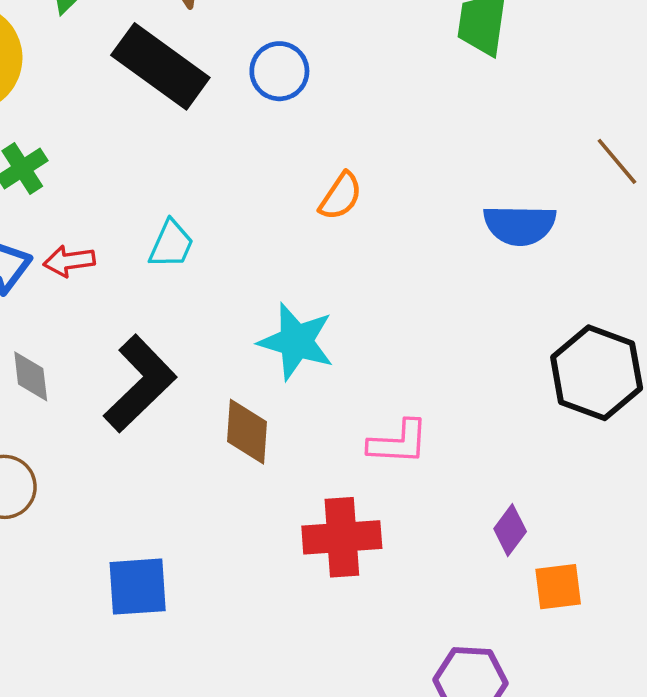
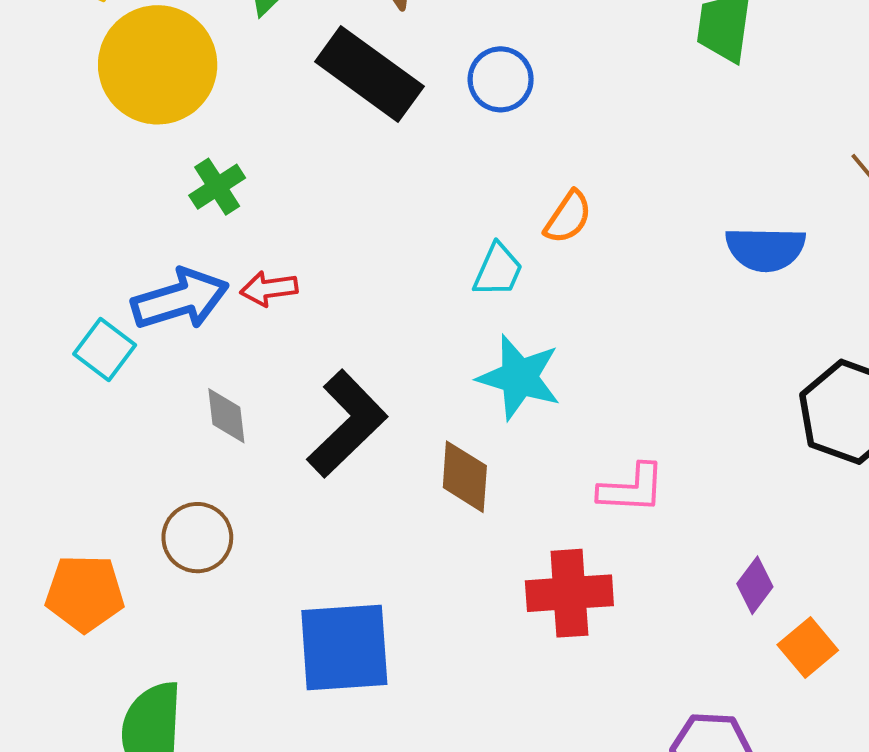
cyan trapezoid: (171, 244) -> (498, 270), moved
blue square: (138, 587) -> (344, 648), size x1.4
orange square: (558, 587) -> (808, 648), turned -33

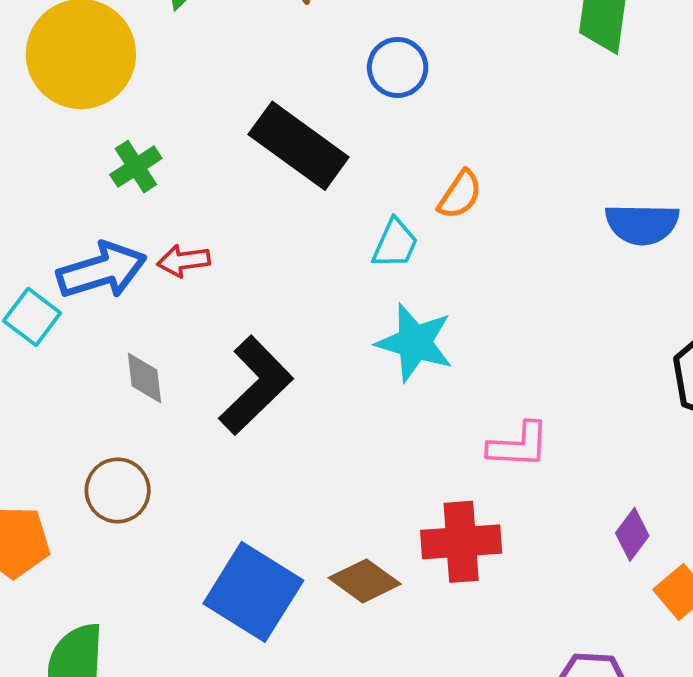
black rectangle: (369, 74) -> (299, 146), moved
brown diamond: (465, 477) -> (365, 581), moved, turned -58
blue square: (344, 648) -> (253, 592), turned 36

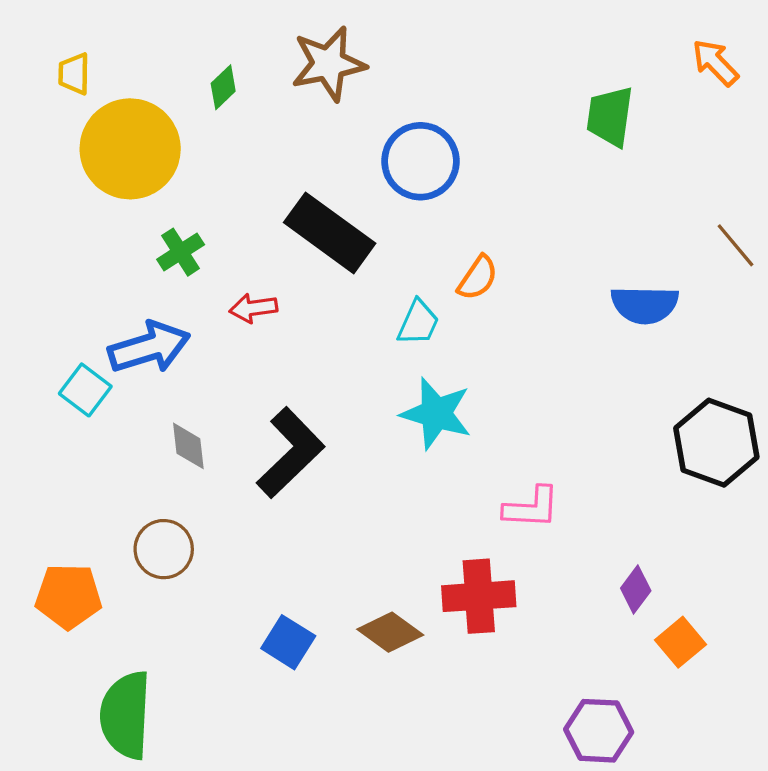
blue circle: (398, 67) -> (420, 161), size x1.4
red arrow: (184, 261) -> (253, 308), moved
blue square: (253, 592) -> (288, 642), size x0.6

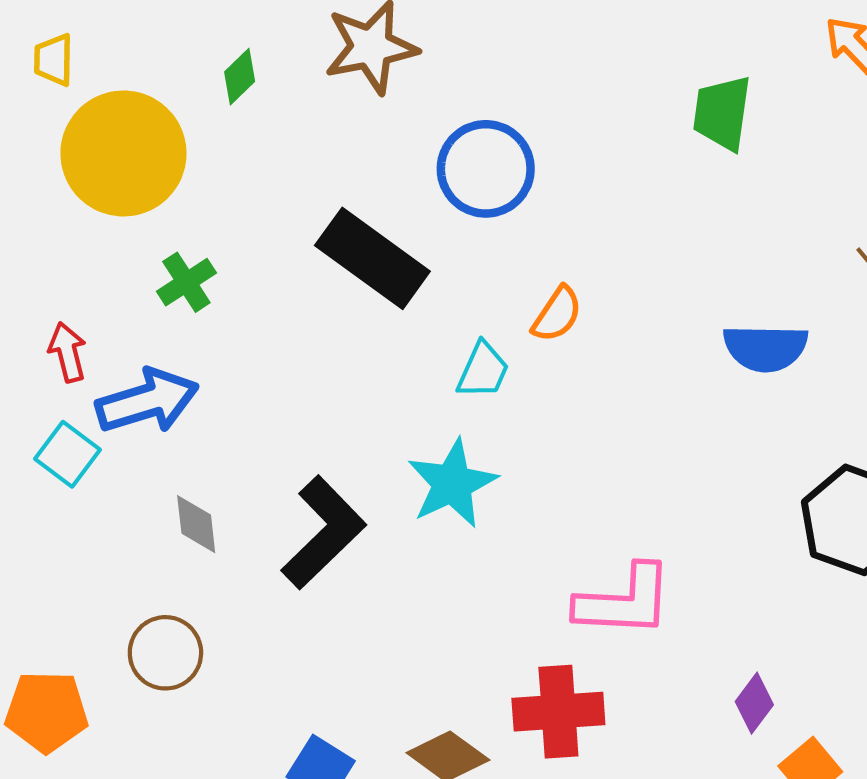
red arrow: (253, 308) -> (68, 352), moved, turned 84
cyan star: (436, 413) -> (452, 484), moved, turned 30
pink L-shape: (531, 508) -> (624, 601), size x1.4

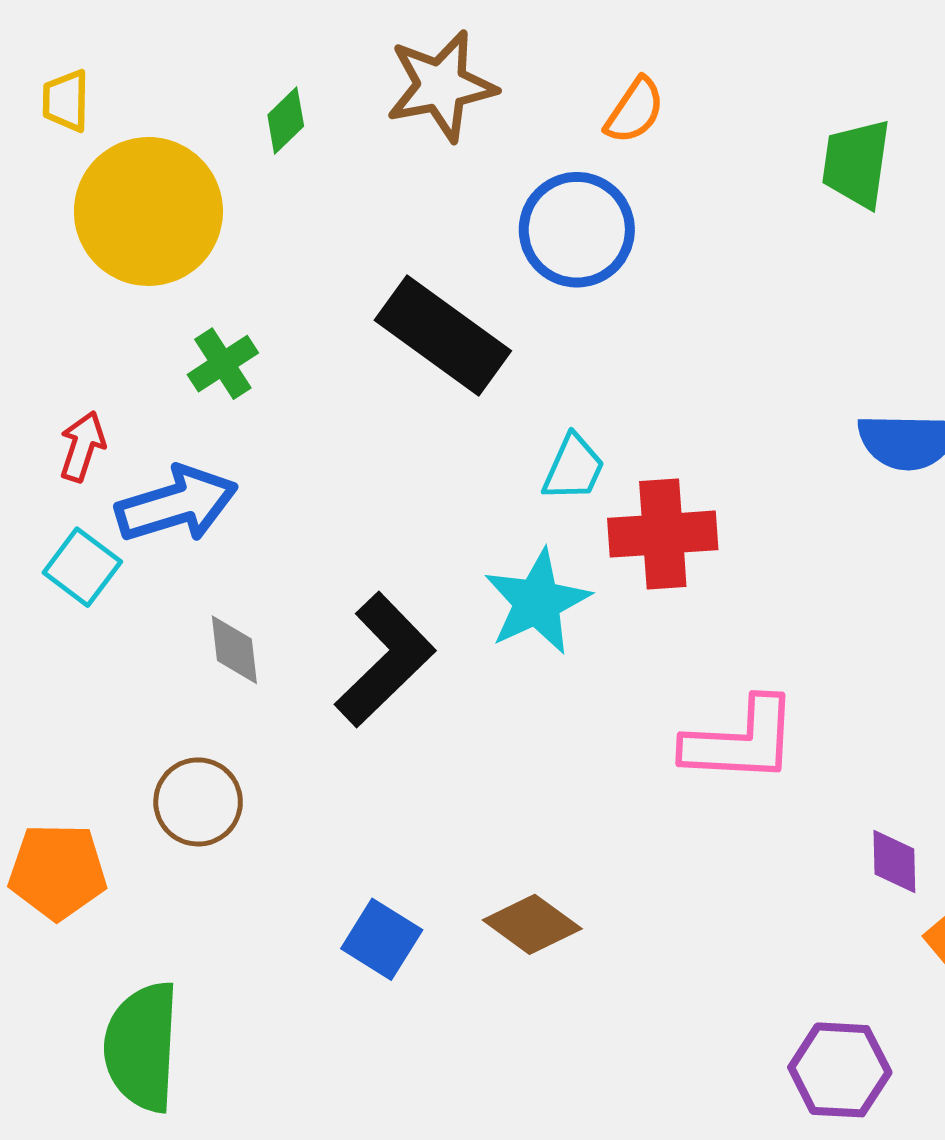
orange semicircle: (557, 314) -> (635, 111), moved
red arrow: (68, 352) -> (82, 446), turned 32
purple diamond: (754, 703) -> (894, 862), turned -38
red cross: (558, 712) -> (663, 534), moved

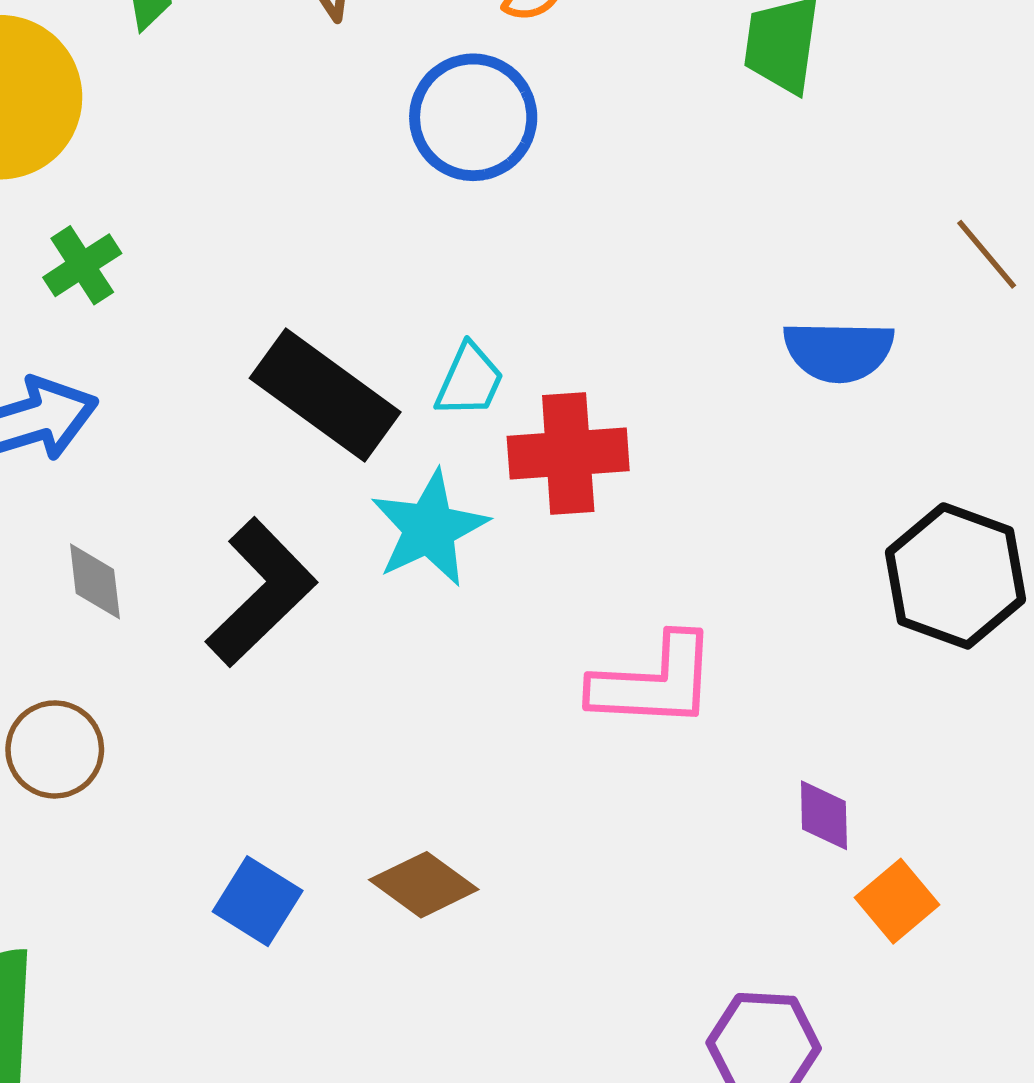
black rectangle: (443, 336) -> (325, 395), moved

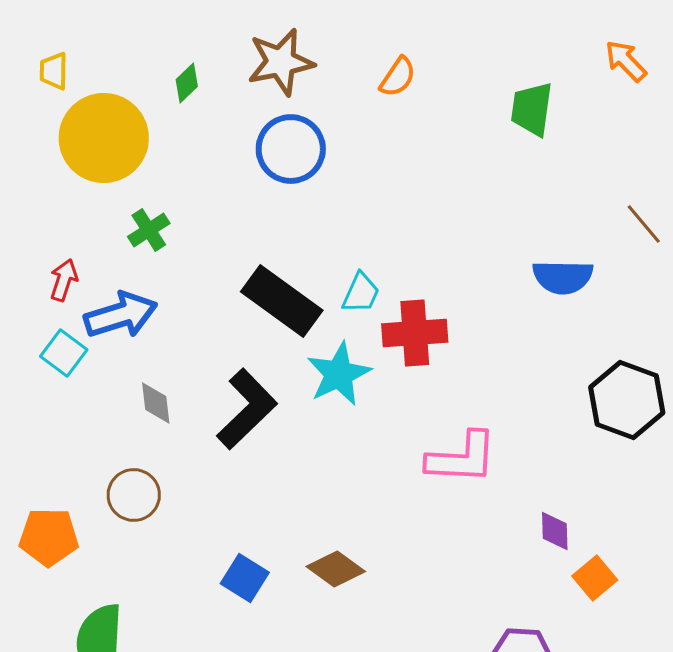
blue circle: (473, 117) -> (291, 149), moved

